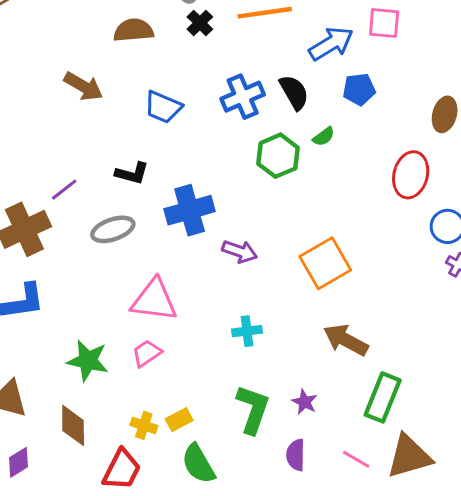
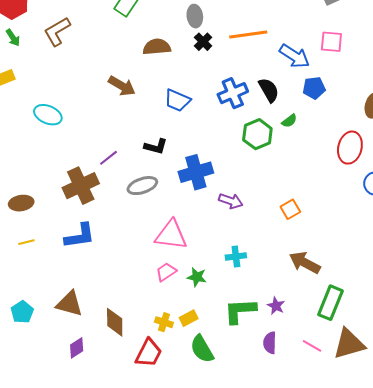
blue arrow: (331, 44) -> (294, 56), turned 64
orange square: (325, 263) -> (290, 209), size x0.6
green star: (88, 361) -> (197, 277), moved, size x0.7
green L-shape: (253, 409) -> (240, 311), turned -112

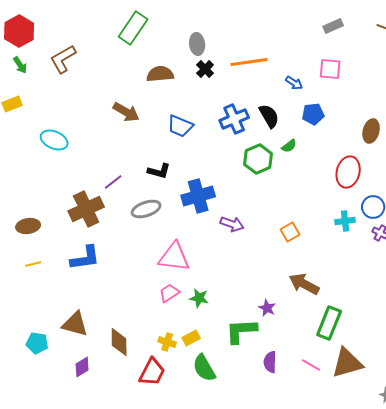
blue arrow: (294, 56) -> (294, 83), size x0.6
cyan cross: (236, 256) -> (345, 221), moved
purple star: (276, 306) -> (267, 308), moved
cyan pentagon: (22, 312) -> (37, 343), moved, turned -30

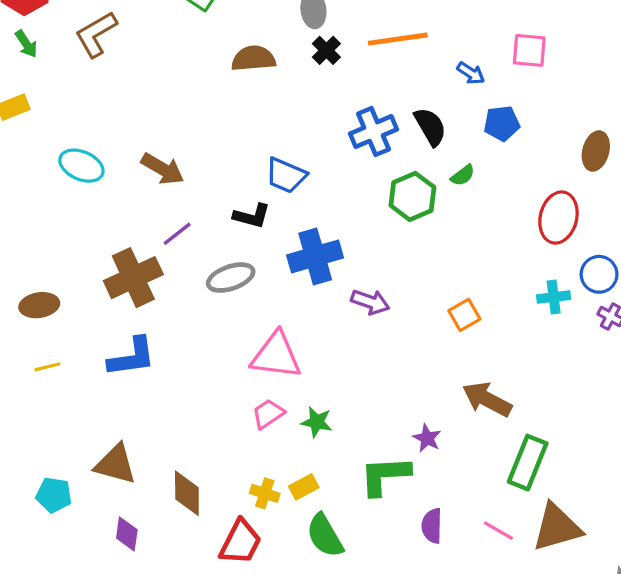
brown arrow: (126, 112) -> (163, 169), moved
blue trapezoid: (180, 126) -> (286, 175), moved
purple diamond: (82, 367) -> (127, 534), turned -50

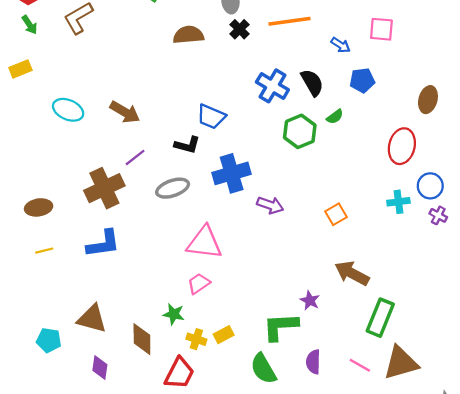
blue cross: (373, 132) -> (272, 86), turned -36
green star: (317, 422) -> (174, 314), moved
green semicircle: (325, 536) -> (263, 369), moved

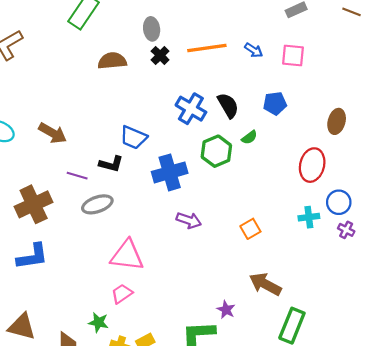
blue arrow: (341, 45) -> (254, 50), moved
purple line: (135, 157) -> (77, 176), moved, turned 54
blue cross: (232, 173) -> (170, 172), moved

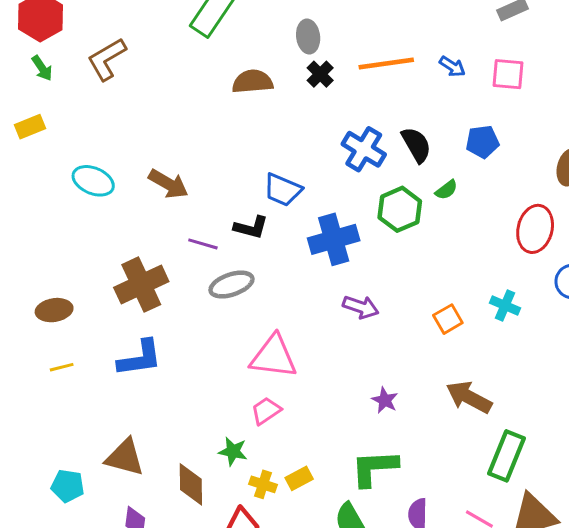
cyan cross: (309, 217) -> (505, 306), moved, turned 30
purple star: (226, 310) -> (385, 400), moved

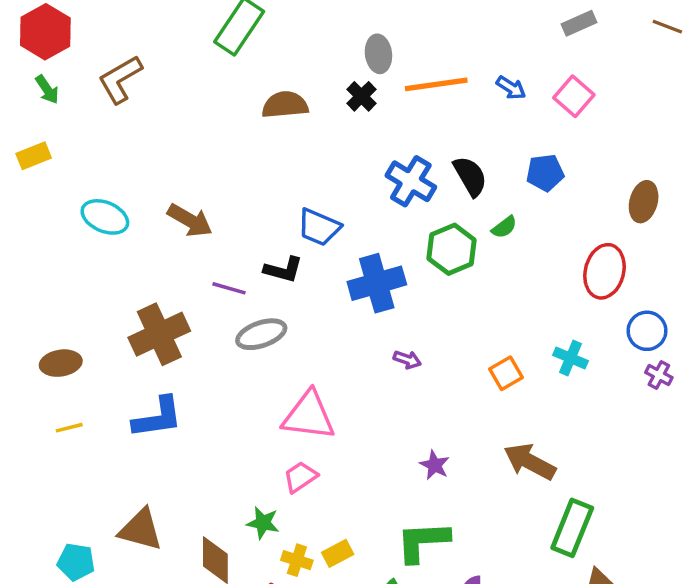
gray ellipse: (308, 37) -> (378, 54), moved
pink square: (508, 74) -> (574, 96), turned 36
purple arrow: (361, 307) -> (407, 360), size x0.7

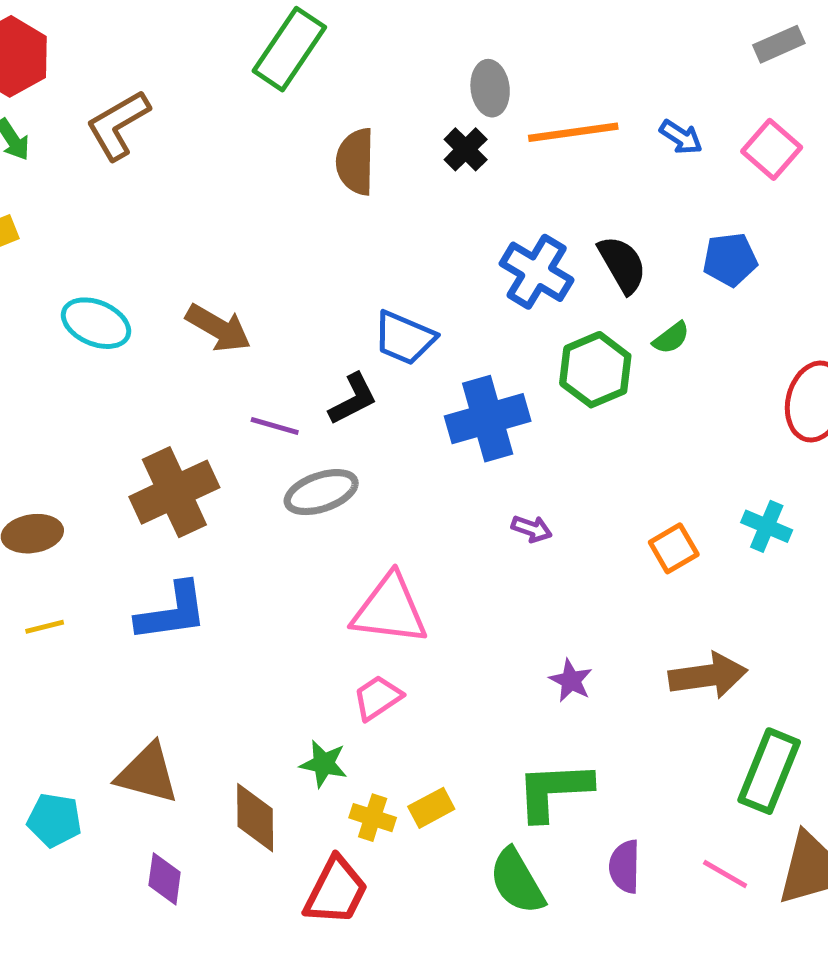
brown semicircle: (285, 105) -> (355, 162), turned -84
black L-shape: (283, 270) -> (353, 399), turned -42
brown arrow: (530, 462) -> (708, 676), turned 144

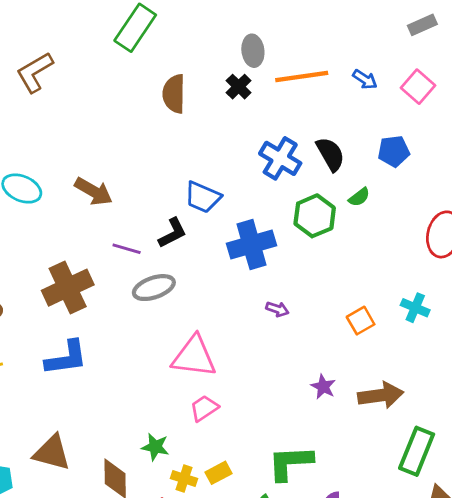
purple star: (571, 681) -> (323, 387), moved
pink trapezoid: (377, 698) -> (204, 408), moved

